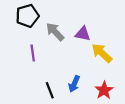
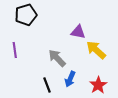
gray arrow: (55, 32) -> (57, 58), moved
purple line: (33, 53) -> (15, 50), moved

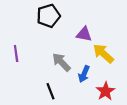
black pentagon: (26, 15) -> (48, 16), moved
blue arrow: (70, 79) -> (84, 74), moved

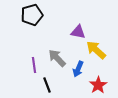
black pentagon: (48, 16) -> (32, 15), moved
purple line: (16, 54) -> (34, 65), moved

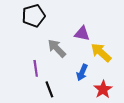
gray arrow: (57, 58) -> (57, 48), moved

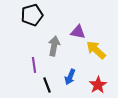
gray arrow: (57, 48) -> (54, 46), turned 54
blue arrow: (82, 73) -> (70, 77), moved

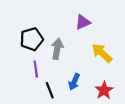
black pentagon: (32, 15) -> (32, 39), moved
purple triangle: (78, 32) -> (83, 22), moved, turned -35

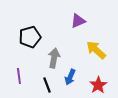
gray arrow: (57, 49) -> (54, 58), moved
purple line: (36, 69) -> (19, 76), moved

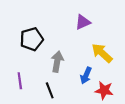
blue arrow: (70, 77) -> (86, 75), moved
red star: (98, 85) -> (104, 90), turned -30

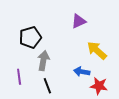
gray arrow: (57, 62) -> (43, 61), moved
blue arrow: (86, 75) -> (82, 72), turned 77

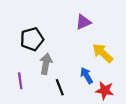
blue arrow: (82, 72) -> (87, 75), turned 49
black line: (47, 86) -> (60, 87), moved

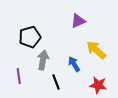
blue arrow: (87, 75) -> (74, 64), moved

